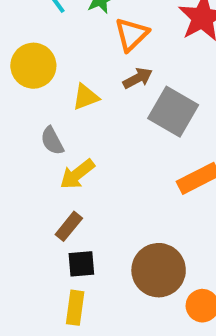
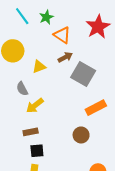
orange triangle: (131, 34) -> (62, 35), turned -42
brown rectangle: (69, 226) -> (31, 132), turned 40
brown circle: (159, 270) -> (81, 135), moved, size x0.6

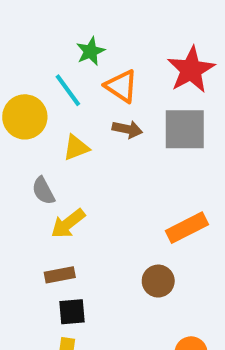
cyan line: (22, 16) -> (68, 90), moved
brown arrow: (65, 57) -> (127, 129), turned 40
gray square: (83, 74) -> (185, 129), moved, turned -30

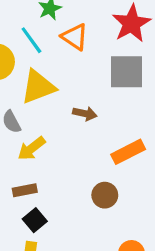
brown arrow: (127, 129) -> (85, 113), moved
yellow triangle: (76, 148) -> (38, 87), size x1.6
black square: (72, 312) -> (35, 220), turned -35

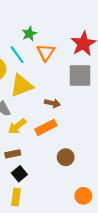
orange triangle: (75, 37) -> (46, 52), turned 30
orange rectangle: (128, 152) -> (46, 127), moved

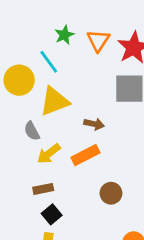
orange triangle: (46, 52) -> (98, 41), moved

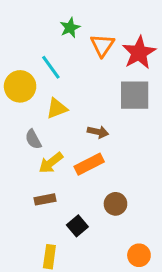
green star: (64, 35) -> (70, 28), moved
yellow triangle: (54, 101) -> (57, 108), size x0.7
black square: (52, 214) -> (77, 226), moved

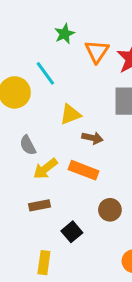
yellow triangle: (57, 108) -> (70, 114), moved
orange rectangle: (89, 164) -> (84, 170), turned 48

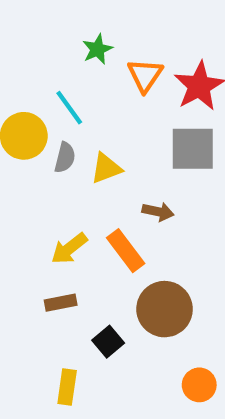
brown arrow: (92, 138) -> (158, 212), moved
gray semicircle: (28, 145) -> (65, 158), moved, turned -138
orange rectangle: (84, 170) -> (126, 251), turned 32
brown circle: (110, 210) -> (165, 309), size x1.6

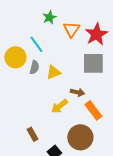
yellow arrow: (69, 248) -> (59, 106), moved
orange rectangle: (126, 251) -> (93, 110), moved
brown rectangle: (61, 303) -> (32, 134), turned 72

